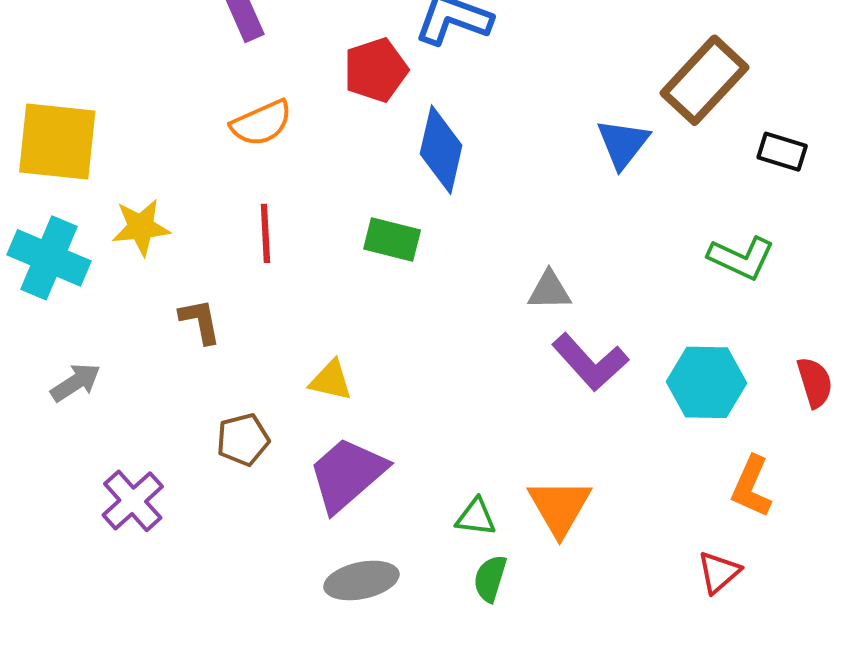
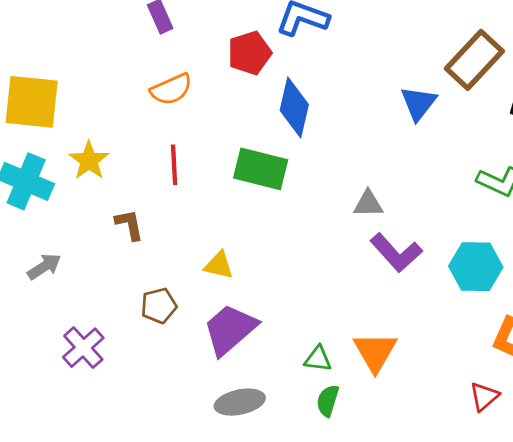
yellow star: (141, 227) -> (89, 160), turned -30
green rectangle: (392, 239) -> (261, 169), size x1.4

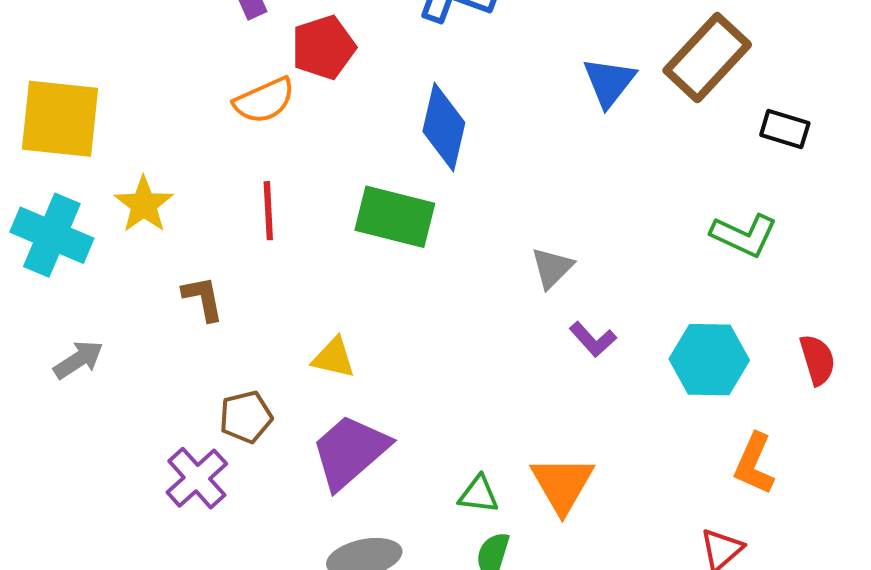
red pentagon: (250, 53) -> (323, 47), moved
blue triangle: (418, 103) -> (609, 82), moved
gray triangle: (368, 204) -> (552, 268), turned -44
purple L-shape: (396, 253) -> (593, 339), size x0.6
purple cross: (83, 348) -> (197, 478), moved

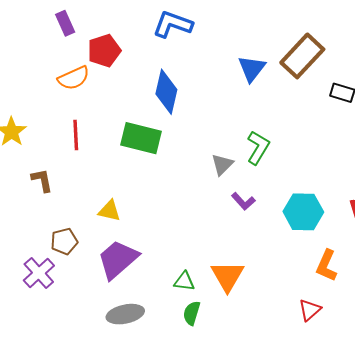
green L-shape: (744, 235) -> (258, 148), moved, turned -84

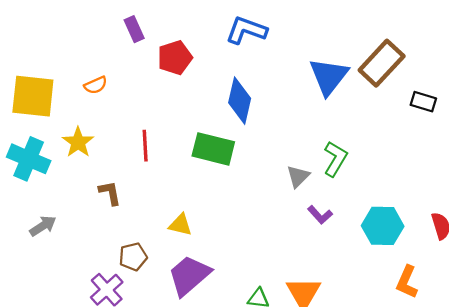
blue triangle: (252, 69) -> (329, 76), size x1.4
orange semicircle: (74, 78) -> (96, 85), moved, size x0.7

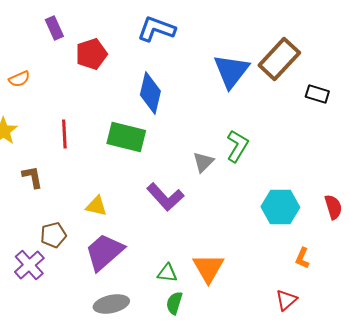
purple L-shape: (320, 215) -> (165, 197), moved, size x1.6
orange L-shape: (407, 282) -> (302, 258), size x0.7

